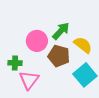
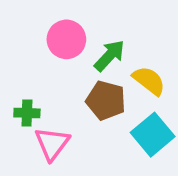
pink circle: (37, 41) -> (66, 39), moved

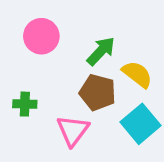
pink circle: (66, 39) -> (41, 36), moved
pink triangle: (52, 144) -> (73, 130), moved

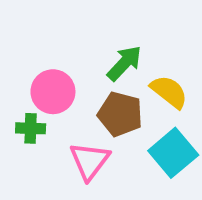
pink circle: (41, 36) -> (53, 92), moved

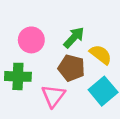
pink circle: (53, 92) -> (31, 40), moved
green cross: (31, 128) -> (18, 76), size x1.5

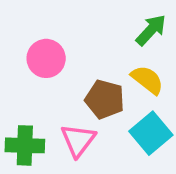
green arrow: (74, 38) -> (151, 30), moved
green cross: (18, 76) -> (25, 145), moved

